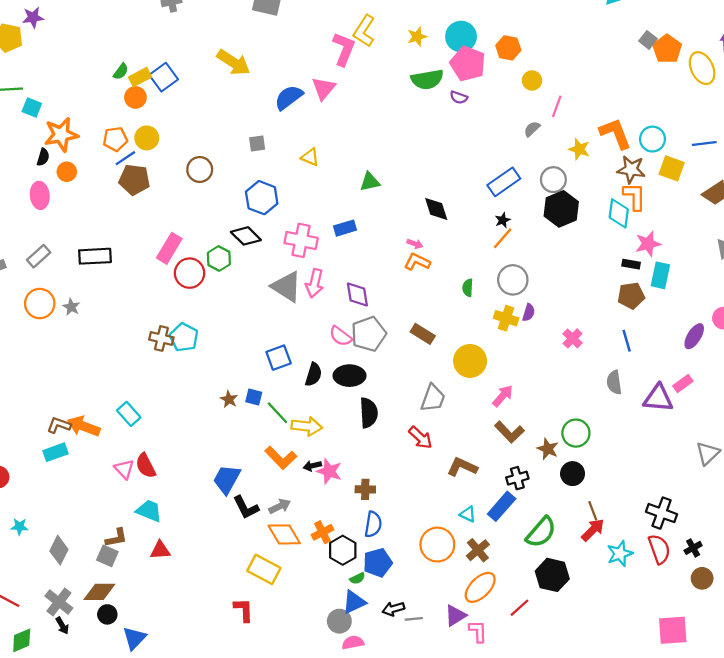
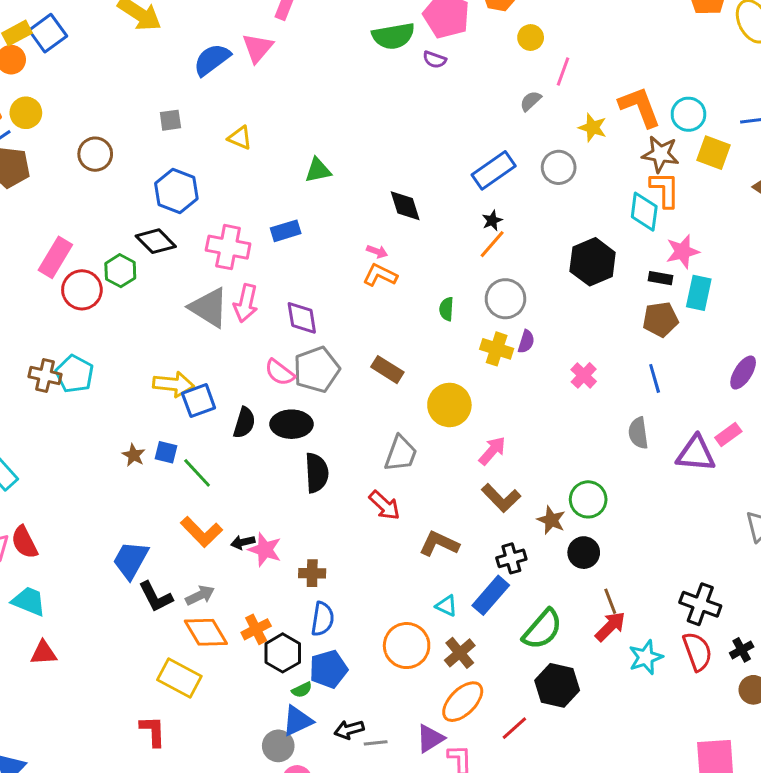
black hexagon: (561, 209) -> (593, 262), moved
yellow arrow: (307, 426) -> (173, 384), moved

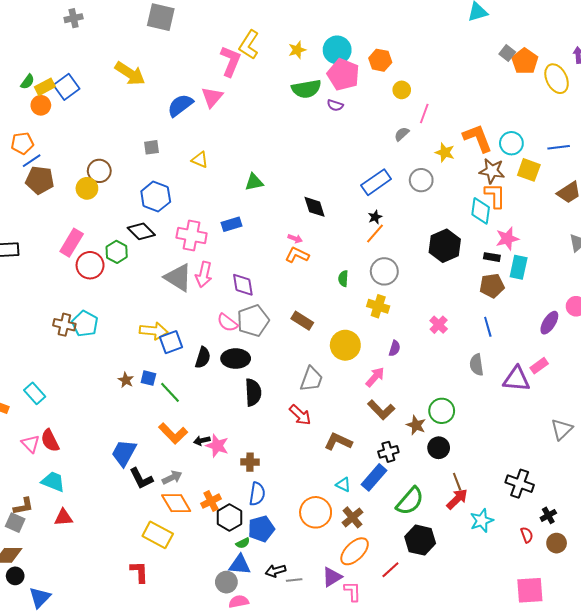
yellow circle: (26, 113) -> (87, 188), moved
purple semicircle: (526, 342) -> (395, 348), moved
red semicircle: (697, 651) -> (527, 535), moved, size x0.6
blue triangle: (297, 721) -> (240, 565), turned 30

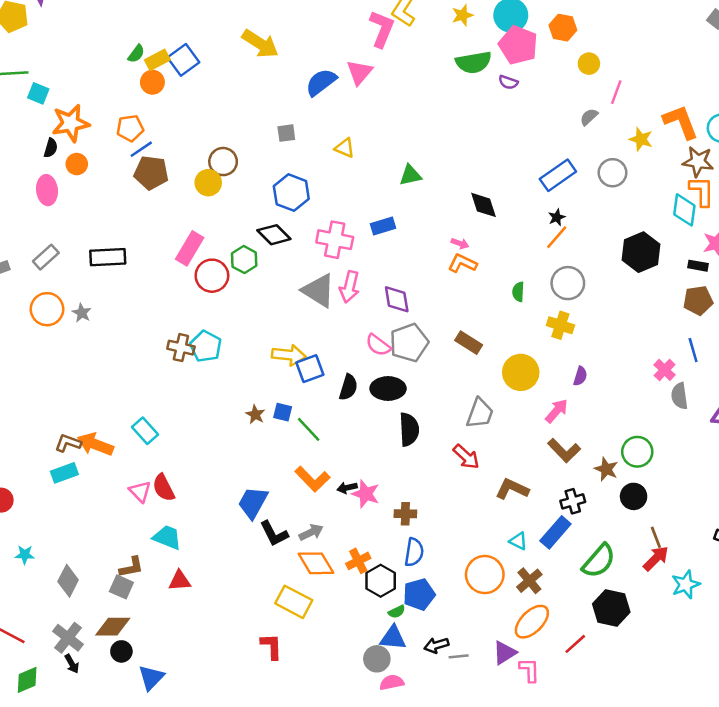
pink cross: (439, 325) -> (665, 370), moved

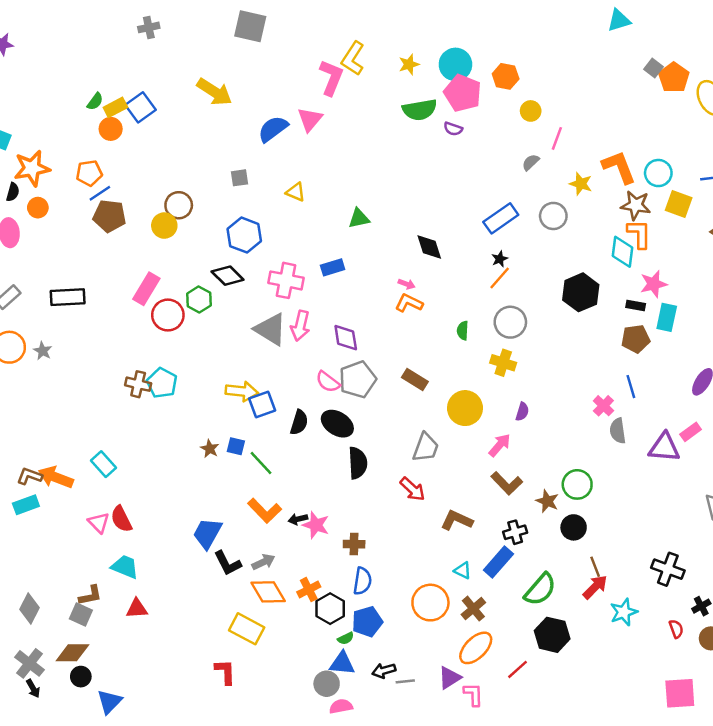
black ellipse: (388, 389) -> (337, 424), turned 32

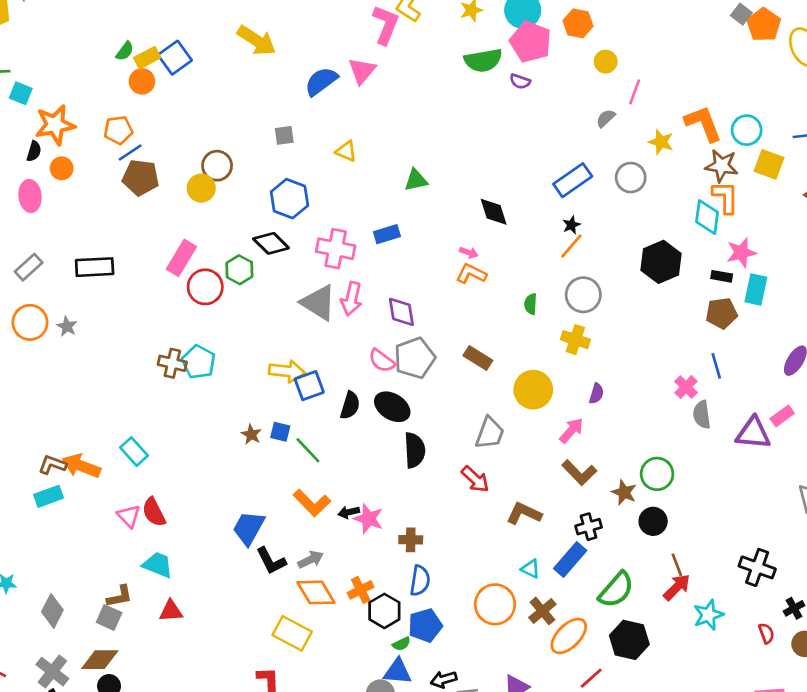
orange ellipse: (476, 648) -> (569, 636), moved

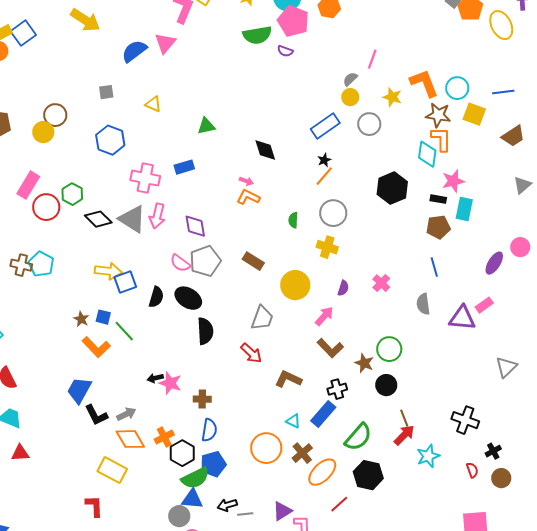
yellow circle: (606, 62) -> (350, 97), moved
black diamond: (271, 243) -> (98, 219), moved
pink cross: (686, 387) -> (381, 283), moved
orange L-shape: (312, 503) -> (96, 347), moved
green semicircle: (401, 644) -> (195, 478), size x2.0

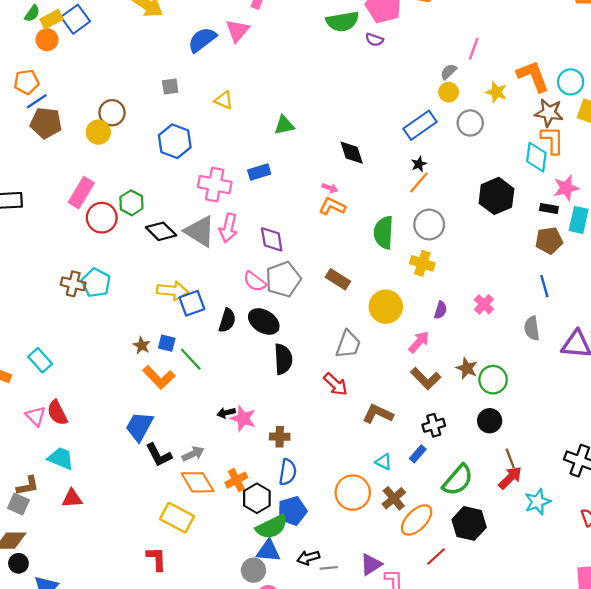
green semicircle: (293, 220) -> (384, 232), size x1.8
brown star: (364, 363) -> (467, 368), moved
blue rectangle: (323, 414) -> (418, 454), size x0.6

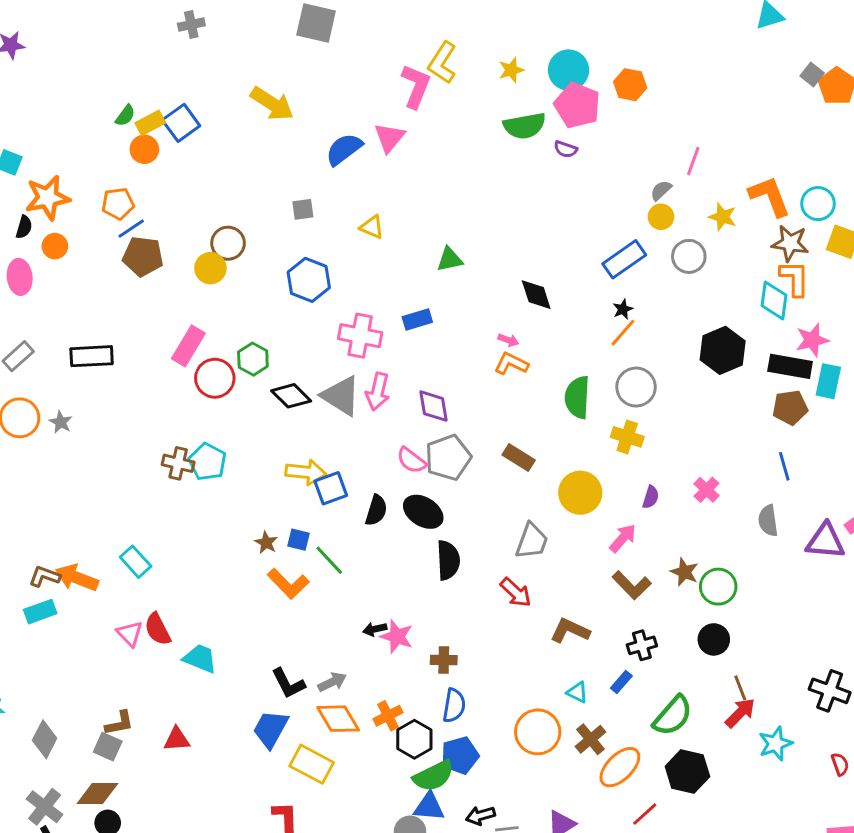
black rectangle: (549, 209) -> (790, 366), size x1.8
blue trapezoid: (139, 426) -> (271, 729), moved
cyan trapezoid: (61, 458) -> (200, 659), moved

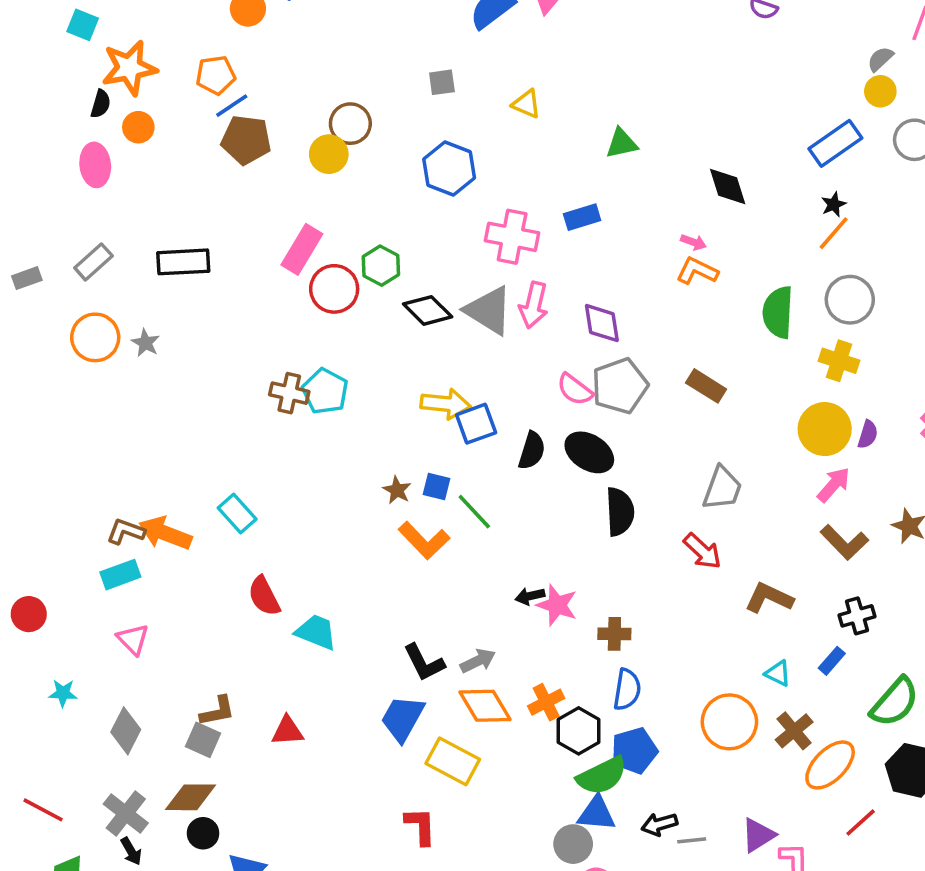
yellow circle: (580, 493) -> (825, 429), moved
pink triangle: (130, 634) -> (133, 639), moved

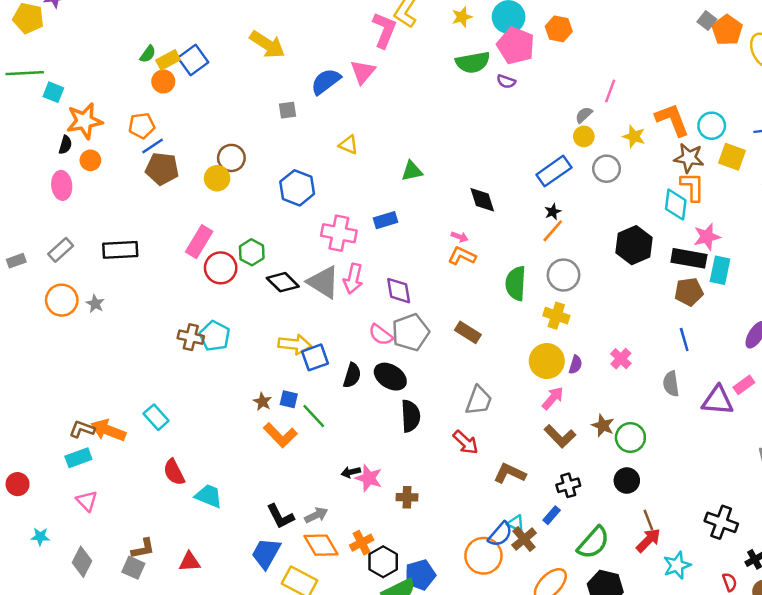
gray square: (442, 82) -> (288, 110), moved
blue semicircle: (627, 690) -> (500, 534), moved, turned 32
brown cross: (794, 731) -> (524, 539), moved

